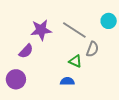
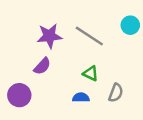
gray semicircle: (92, 49) -> (116, 93), moved
purple semicircle: (26, 51) -> (42, 66), moved

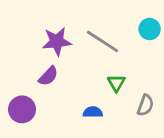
green triangle: (90, 73) -> (116, 83), moved, turned 35
gray semicircle: (116, 93) -> (145, 105), moved

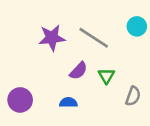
purple semicircle: (48, 76) -> (78, 71), moved
blue semicircle: (93, 112) -> (68, 102), moved

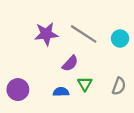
cyan circle: (137, 26) -> (120, 38), moved
green triangle: (106, 76) -> (85, 84), moved

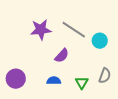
cyan circle: (120, 38) -> (100, 41), moved
green triangle: (85, 84) -> (82, 83), moved

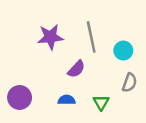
gray line: (74, 30) -> (91, 37), turned 45
gray semicircle: (105, 76) -> (129, 83), moved

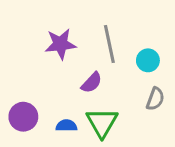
blue semicircle: (66, 100) -> (66, 126), moved
green triangle: (101, 102) -> (102, 123), moved, size x1.6

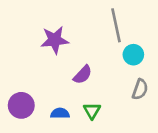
gray line: (109, 44) -> (116, 25), moved
green triangle: (102, 123) -> (92, 111), size x0.6

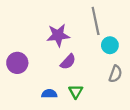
purple star: (55, 40) -> (58, 35), moved
purple circle: (21, 105) -> (17, 63), moved

